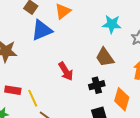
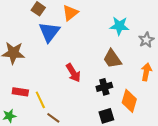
blue triangle: (42, 30) -> (49, 32), turned -30

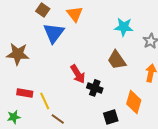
orange triangle: (70, 13) -> (75, 14), turned -30
black cross: (104, 87) -> (95, 88), moved, turned 35

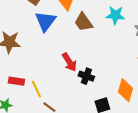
brown trapezoid: (117, 60) -> (83, 22), moved

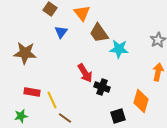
cyan star: (115, 15) -> (119, 49), moved
blue triangle: (45, 21) -> (61, 32), size x0.6

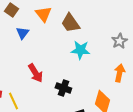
brown trapezoid: (99, 33) -> (70, 23), moved
red arrow: (85, 73) -> (35, 73), moved

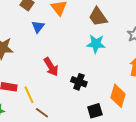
brown trapezoid: (70, 23) -> (98, 17), moved

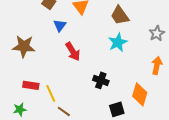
cyan star: (96, 44) -> (118, 42), turned -30
red arrow: (51, 67) -> (73, 51), moved

